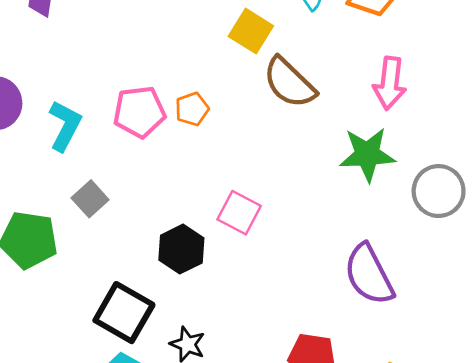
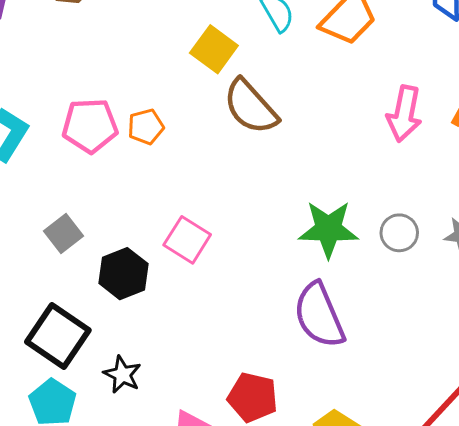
pink arrow: (390, 83) -> (404, 114), moved
green star: (367, 154) -> (328, 229), moved
gray circle: (439, 191) -> (399, 233), size x0.7
gray square: (90, 199) -> (63, 233), moved

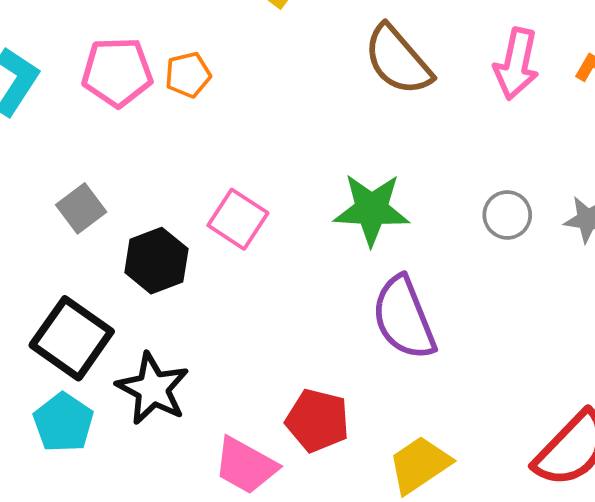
brown semicircle: (251, 107) -> (398, 60), moved
green star: (328, 229) -> (372, 209), moved
black star: (122, 375) -> (153, 389), size x1.5

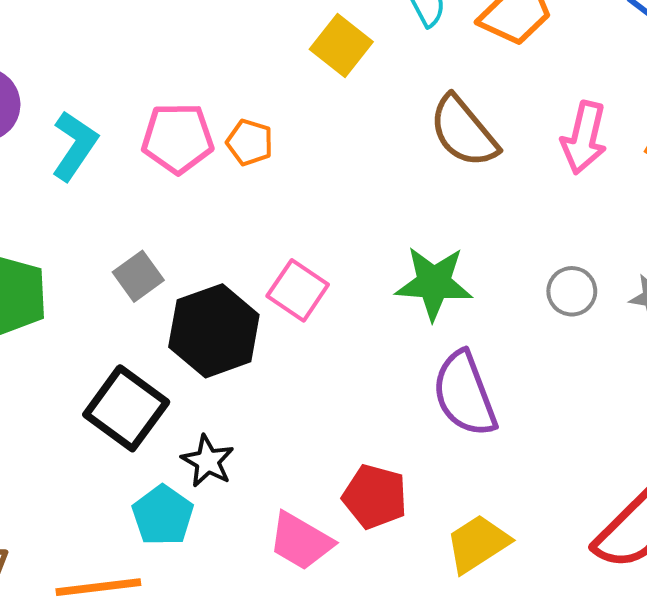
orange pentagon: (188, 75) -> (250, 142), turned 30
black hexagon: (156, 261) -> (214, 331), size x1.4
black star: (153, 389) -> (208, 461), size x0.7
cyan pentagon: (63, 423) -> (163, 515), moved

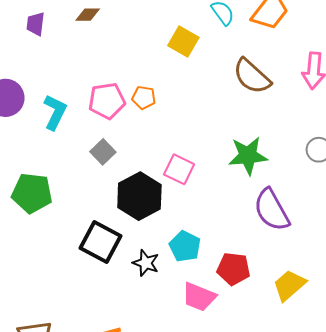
gray square: (138, 276) -> (103, 152), moved
cyan pentagon: (163, 515) -> (185, 246), moved

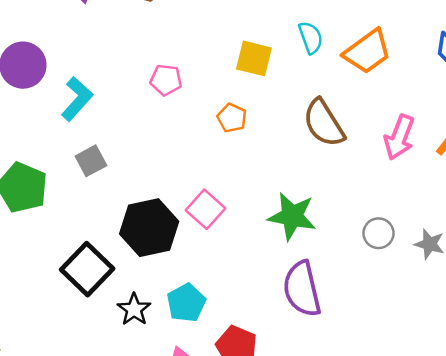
yellow square: (183, 42) -> (254, 58), turned -32
orange pentagon: (144, 98) -> (232, 118), moved
pink pentagon: (107, 101) -> (166, 80), moved, size x0.7
gray square: (103, 152) -> (91, 161), moved

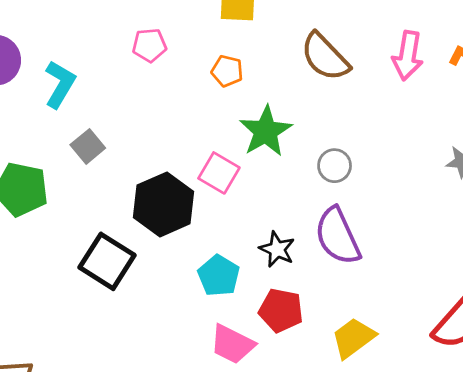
green star: (292, 216) -> (266, 131), moved, turned -30
gray circle: (378, 233) -> (335, 166), moved
black star: (134, 309) -> (277, 249), moved

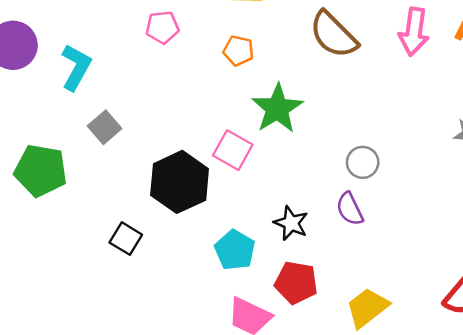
gray circle: (335, 166) -> (363, 162), moved
purple semicircle: (338, 236) -> (350, 209), size x0.6
black square: (107, 261) -> (126, 239), size x0.6

